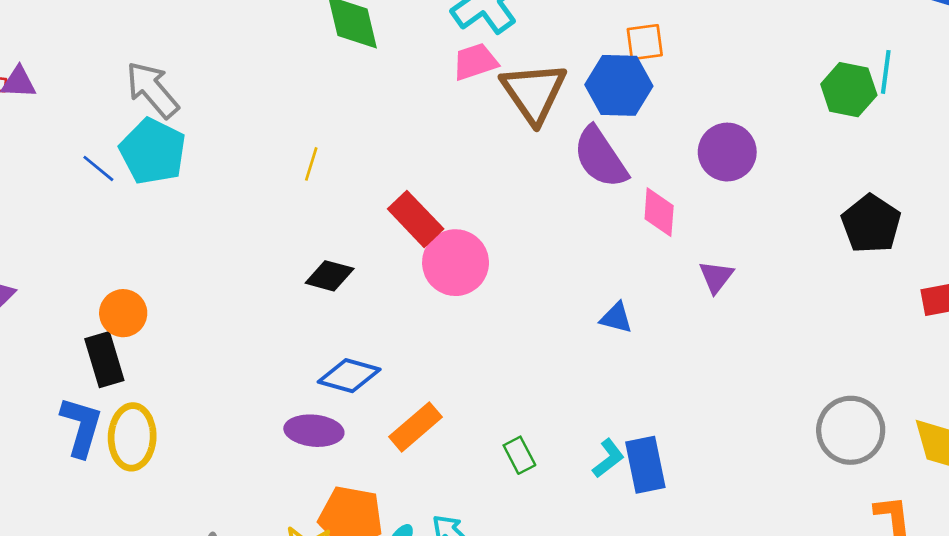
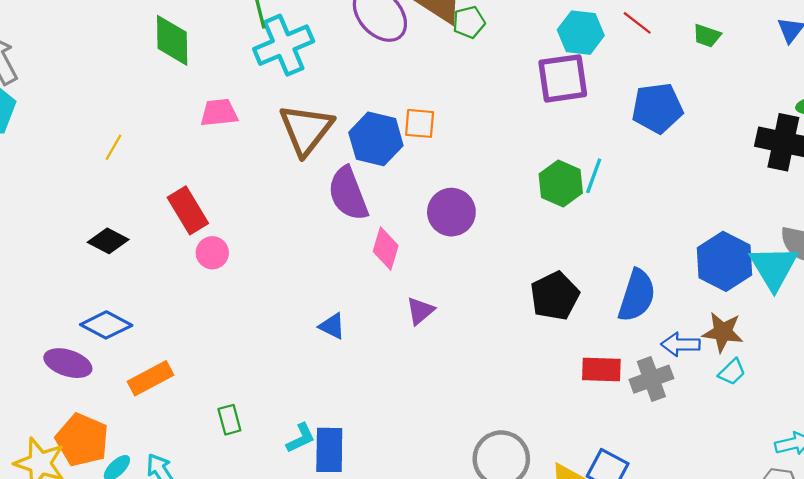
orange square: (645, 42) -> (420, 123), moved
pink trapezoid: (475, 62) -> (219, 113), moved
pink circle: (456, 263) -> (212, 253), size x0.6

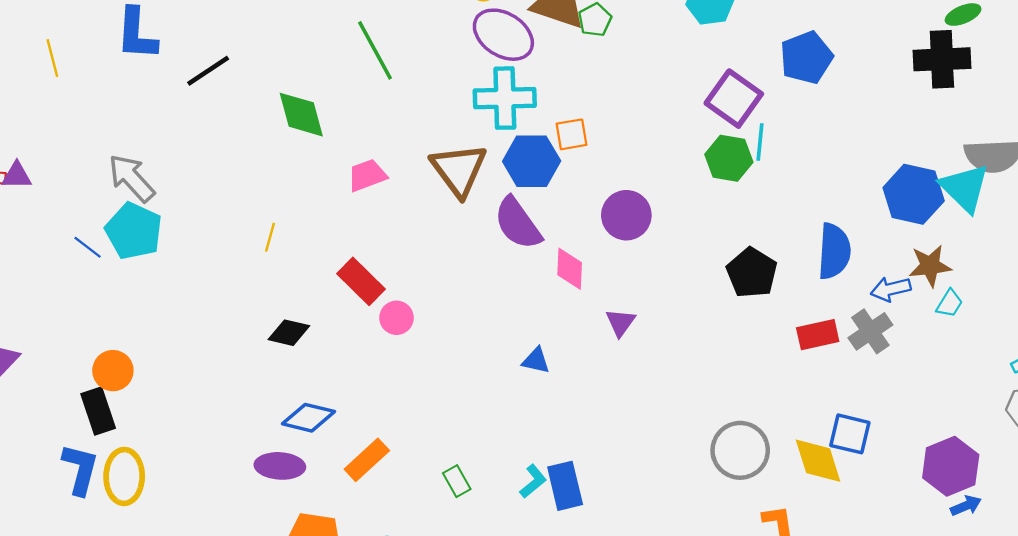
cyan cross: (284, 45) -> (505, 98), moved, turned 36
purple square: (563, 78) -> (734, 99), moved, turned -32

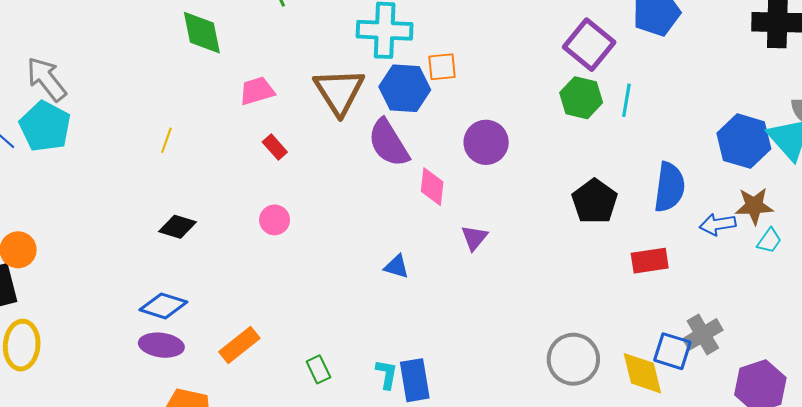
cyan line: (760, 142) -> (626, 100), moved
red rectangle: (361, 281) -> (275, 147), moved, size x0.6
gray cross: (870, 331) -> (703, 334), moved
blue diamond: (308, 418) -> (163, 306), moved
cyan L-shape: (533, 481) -> (387, 374), turned -44

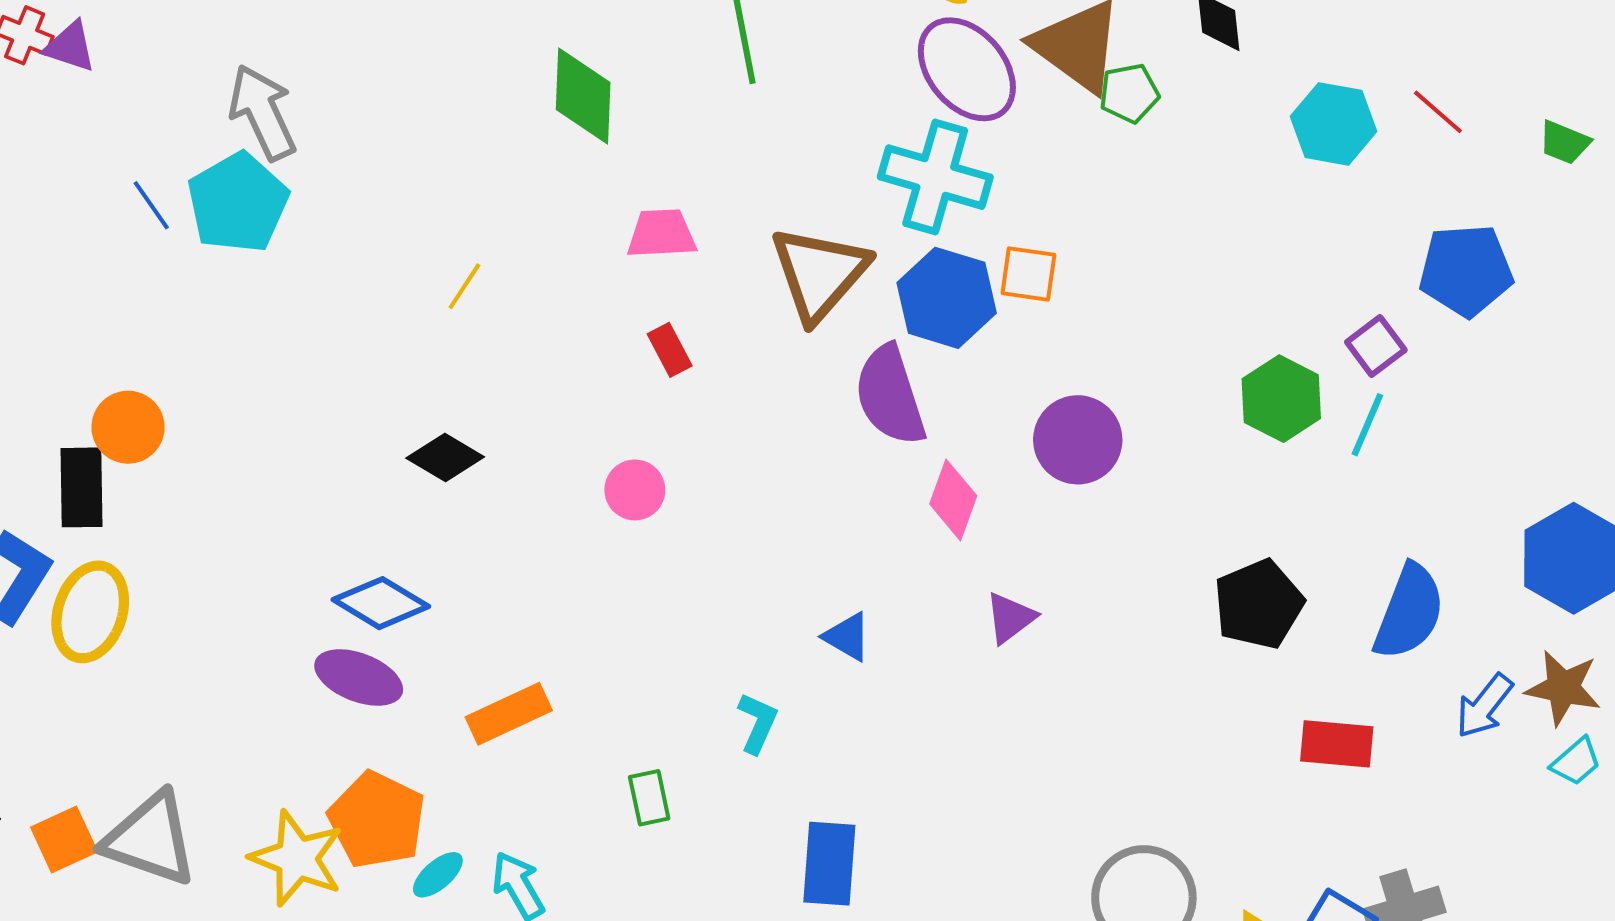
purple square: (589, 45) -> (1376, 346), moved, size x0.6
blue arrow: (718, 224) -> (1484, 706), turned -56
cyan L-shape: (387, 374) -> (758, 723), moved

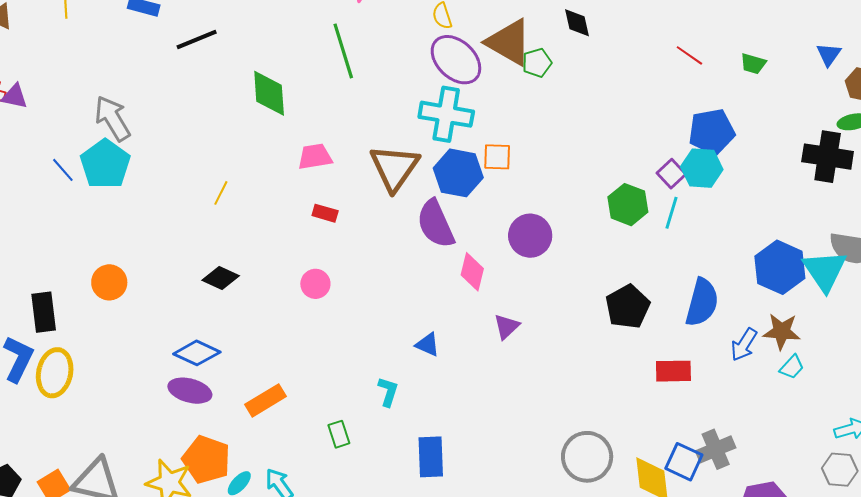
cyan hexagon: (1333, 124) -> (702, 168), moved
red rectangle: (670, 350) -> (325, 213), turned -40
orange circle: (128, 427) -> (109, 282), moved

